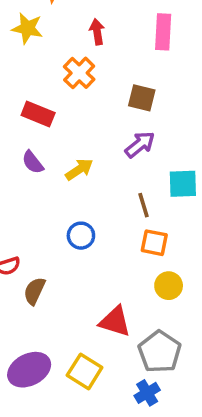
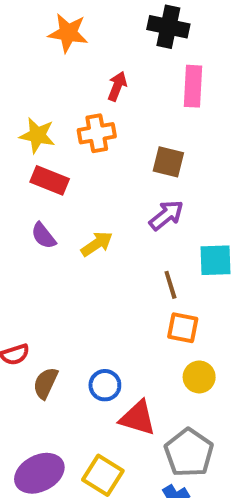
yellow star: (27, 28) -> (37, 135), moved
red arrow: (97, 32) -> (117, 86), turned 30
orange cross: (79, 73) -> (97, 133), turned 36
blue circle: (81, 236) -> (105, 385), moved

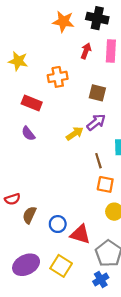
orange star: (68, 33) -> (63, 22), moved
red arrow: (117, 86) -> (86, 51), moved
yellow star: (37, 135) -> (18, 61), moved
yellow arrow: (97, 244) -> (75, 134), moved
blue circle: (105, 385) -> (58, 224), moved

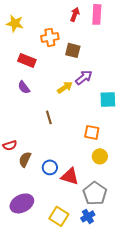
brown square: (97, 93) -> (73, 50), moved
brown line: (98, 161) -> (49, 117), moved
yellow square: (61, 266) -> (59, 216), moved

